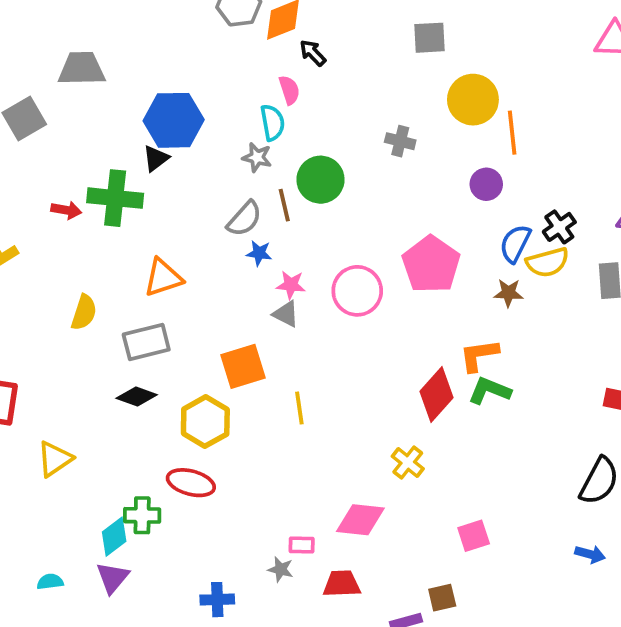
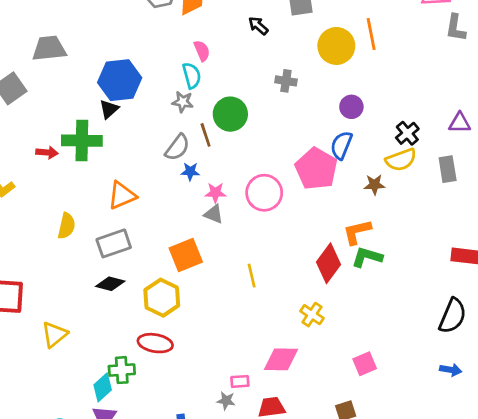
black arrow: (313, 53) -> (258, 26), moved
orange line: (512, 133) -> (371, 34), moved
blue semicircle: (515, 244) -> (341, 145), moved
yellow line: (299, 408) -> (252, 276), moved

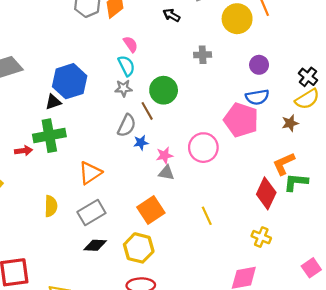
black triangle: (109, 109) -> (53, 102), moved, turned 35
blue semicircle: (341, 145) -> (257, 97), turned -110

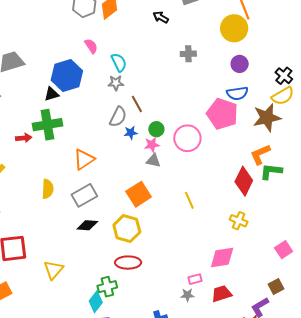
yellow circle: (237, 19) -> (234, 28), moved
pink semicircle: (131, 44) -> (91, 46), moved
green circle: (164, 90) -> (156, 129), moved, size x0.6
brown star: (290, 123) -> (267, 118), size x1.8

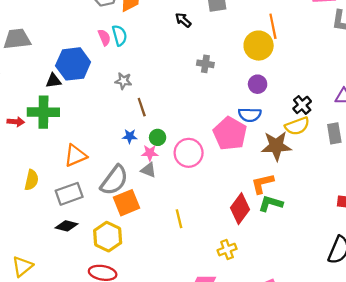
cyan semicircle: (119, 62) -> (120, 35), moved
gray semicircle: (118, 117) -> (114, 180), moved, size x1.4
yellow cross: (239, 221) -> (227, 250), turned 36

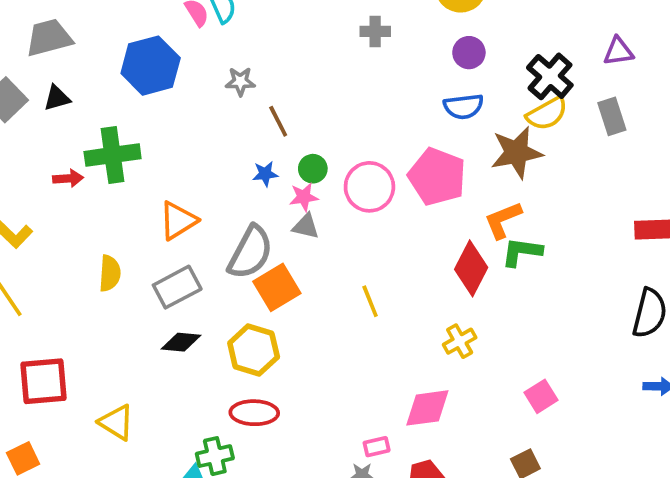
black triangle: (53, 81) -> (57, 98), moved
black cross: (302, 105) -> (550, 76), size x1.4
pink pentagon: (230, 134) -> (437, 177), moved
yellow triangle: (22, 266) -> (116, 422), turned -40

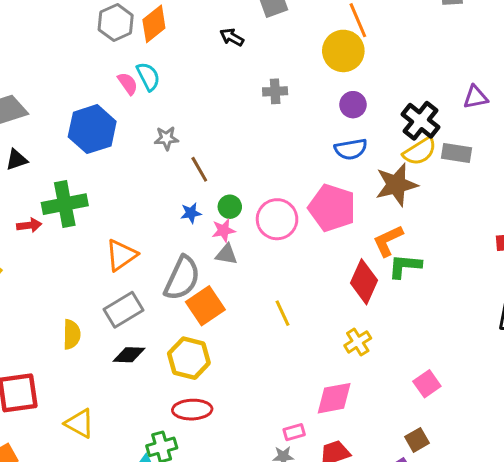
gray rectangle: (612, 116) -> (456, 153), moved, turned -60
yellow semicircle: (110, 273) -> (72, 334), moved

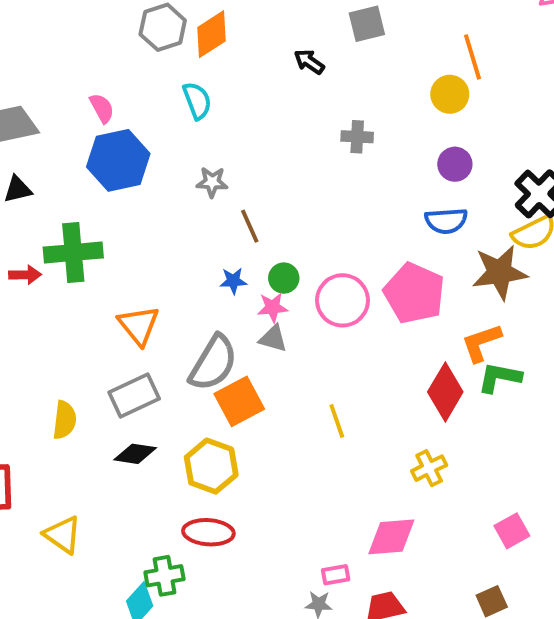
yellow circle: (343, 51) -> (450, 94), size x0.7
pink semicircle: (128, 84) -> (102, 108), moved
orange triangle: (121, 255) -> (139, 325), turned -40

